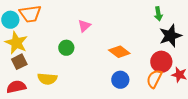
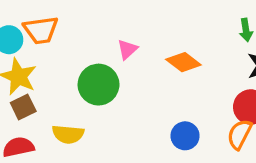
green circle: (66, 48) -> (99, 85), size x1.6
orange diamond: (119, 52) -> (183, 62), moved

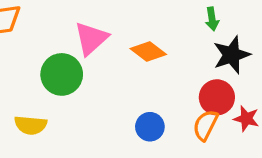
pink triangle: (127, 49) -> (91, 38), size x1.6

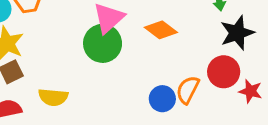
green circle: (62, 74) -> (103, 43), moved
orange semicircle: (205, 125) -> (188, 90), moved

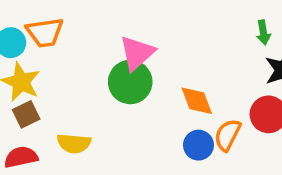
orange diamond: (161, 30) -> (197, 101), moved, turned 32

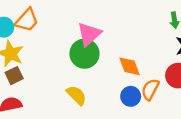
orange trapezoid: (45, 32) -> (27, 20), turned -40
yellow semicircle: (74, 143) -> (76, 95), moved, turned -140

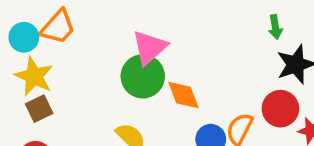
orange diamond: (129, 66) -> (184, 95), moved

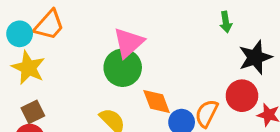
green arrow: (275, 27) -> (226, 22), moved
orange diamond: (184, 95) -> (157, 102), moved
brown square: (39, 109) -> (33, 112), moved

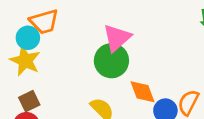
orange trapezoid: (49, 25) -> (44, 22), turned 32
cyan circle: (20, 34) -> (28, 38), moved

